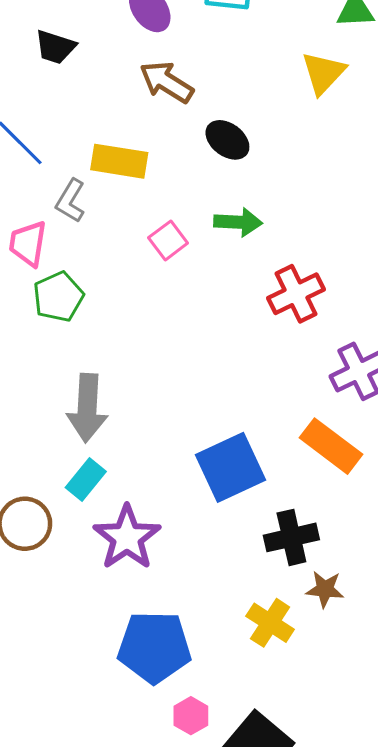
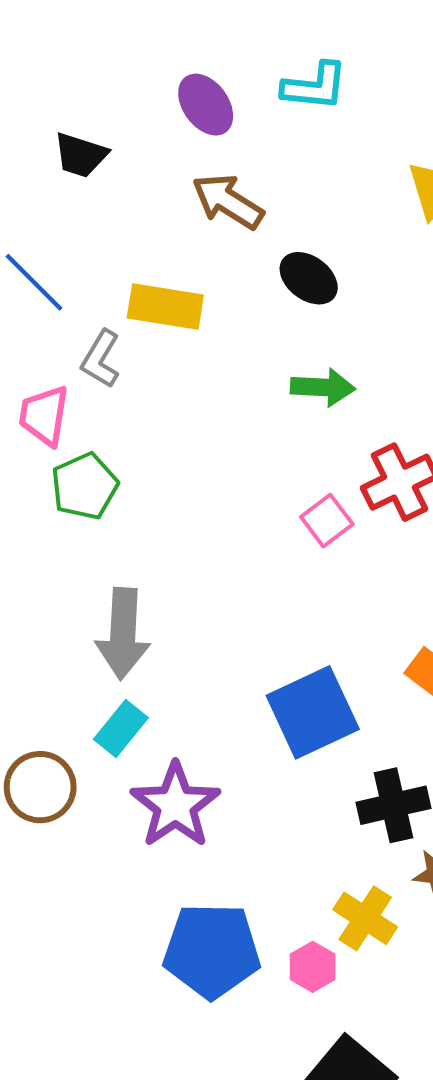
pink square: (168, 240) -> (327, 521), moved
pink hexagon: (191, 716) -> (313, 967), moved

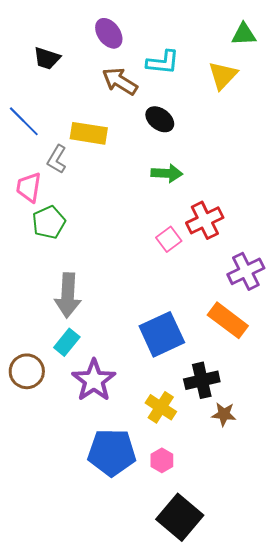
cyan L-shape: (315, 86) -> (163, 62), moved
yellow cross: (365, 918) -> (161, 407), moved

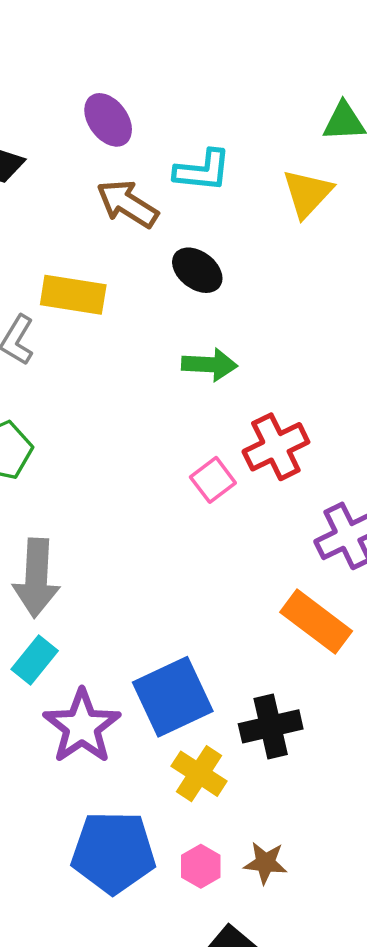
blue square: (162, 334) -> (173, 697), moved
brown star: (224, 414) -> (265, 863), moved

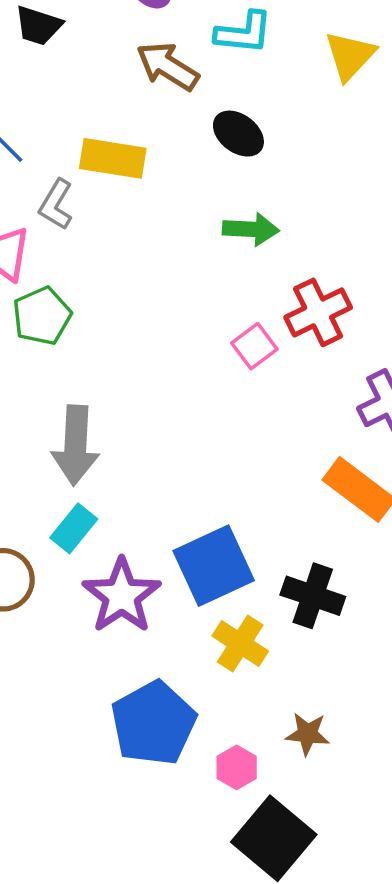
black cross: (271, 726) -> (313, 596), turned 32
blue pentagon: (113, 852) -> (153, 723), turned -30
pink hexagon: (201, 866) -> (237, 767), moved

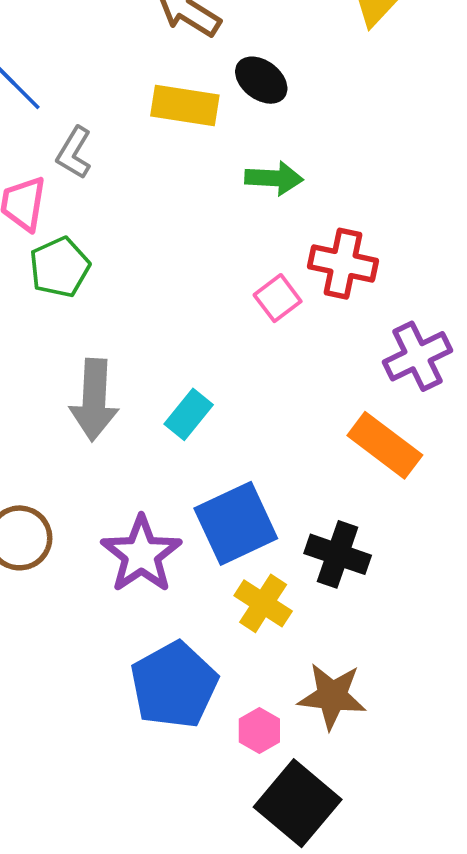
yellow rectangle: (113, 158) -> (185, 106), moved
red cross: (318, 312) -> (343, 264), turned 38
cyan rectangle: (74, 528) -> (189, 414), moved
brown star: (307, 734) -> (332, 696), size x1.5

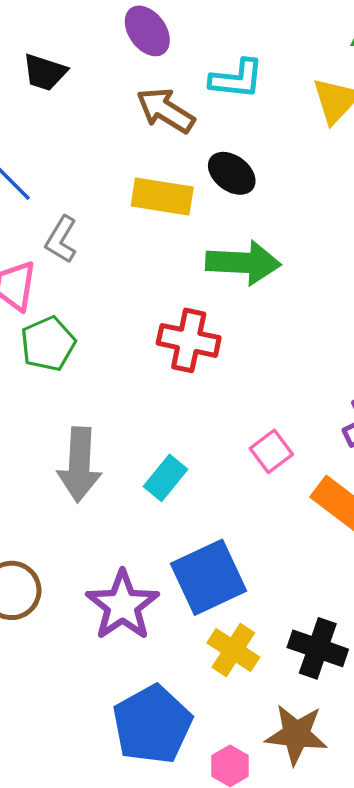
green arrow: (274, 178) -> (243, 263), size x1.4
red cross: (343, 264) -> (189, 340), moved
pink square: (278, 298) -> (271, 451), moved
black cross: (338, 554) -> (318, 648), moved

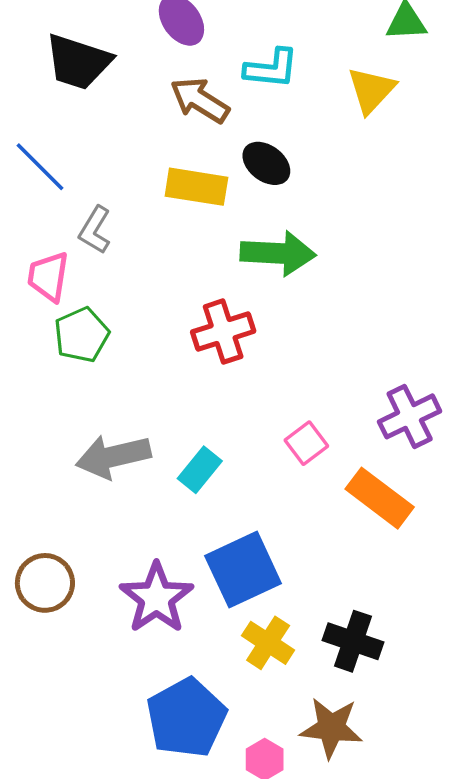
black trapezoid: (45, 72) -> (78, 62), size x1.5
red cross: (189, 340) -> (223, 332), turned -30
gray arrow: (79, 465) -> (113, 456), turned 74

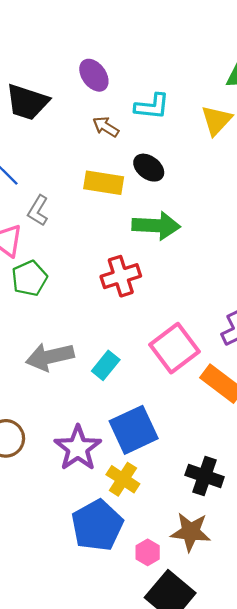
brown arrow: (200, 100) -> (106, 127), size x0.7
pink square: (306, 443) -> (174, 348), size x1.8
yellow cross: (268, 643) -> (123, 479), moved

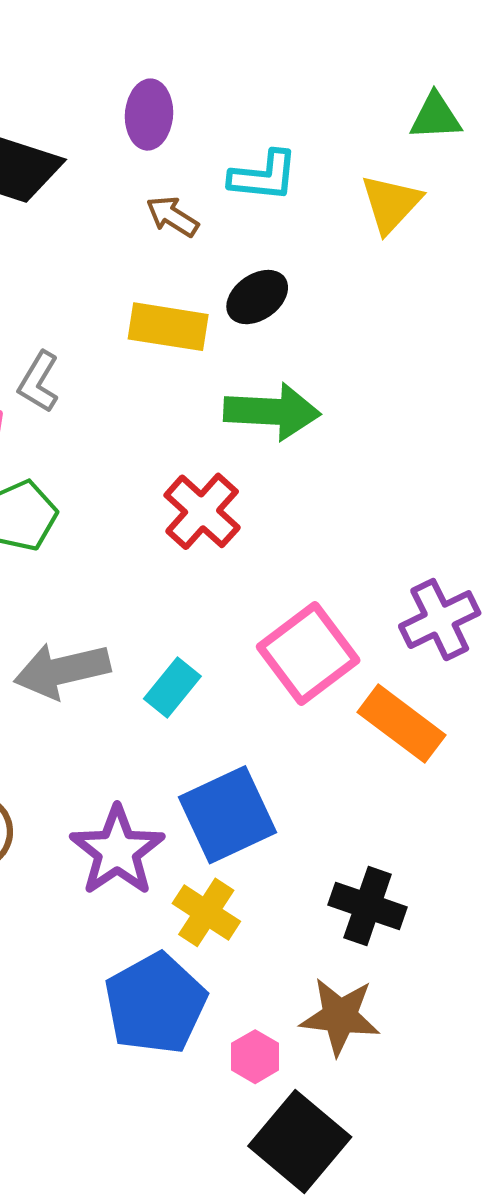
purple ellipse: (94, 75) -> (149, 115), turned 40
black ellipse: (149, 168) -> (257, 297), turned -72
red cross: (121, 276) -> (202, 511), turned -30

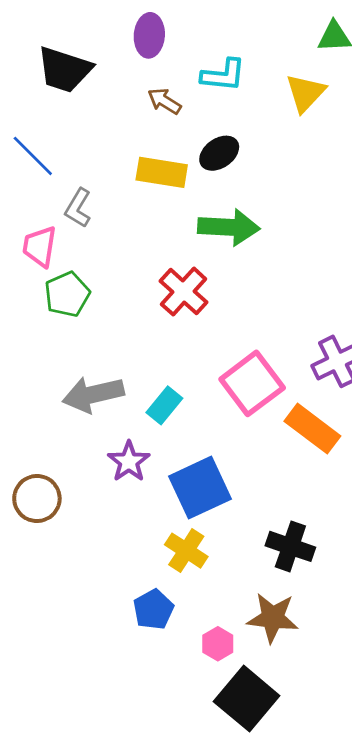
purple star: (117, 851) -> (129, 462), moved, size x0.7
blue pentagon: (155, 1004) -> (153, 610), size x0.6

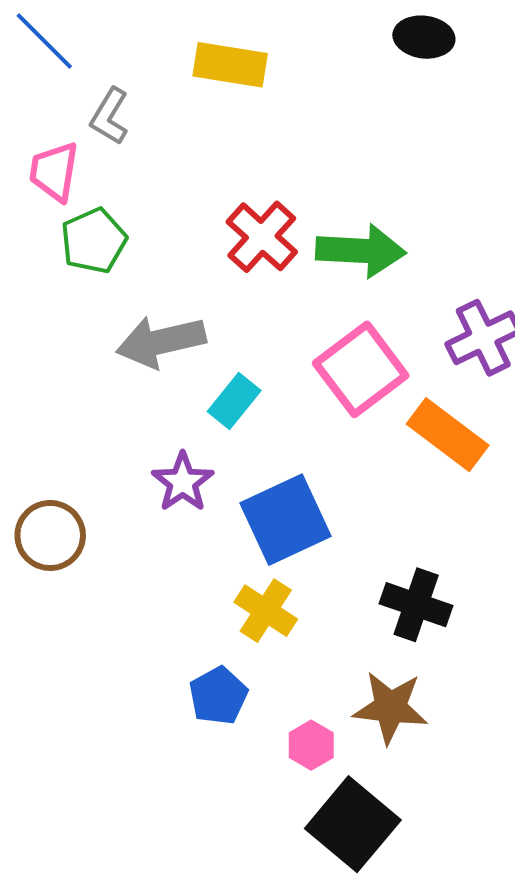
black ellipse: (219, 153) -> (424, 37), moved, turned 42
green arrow: (229, 227) -> (361, 251), moved
gray arrow: (93, 394) -> (161, 342), moved

